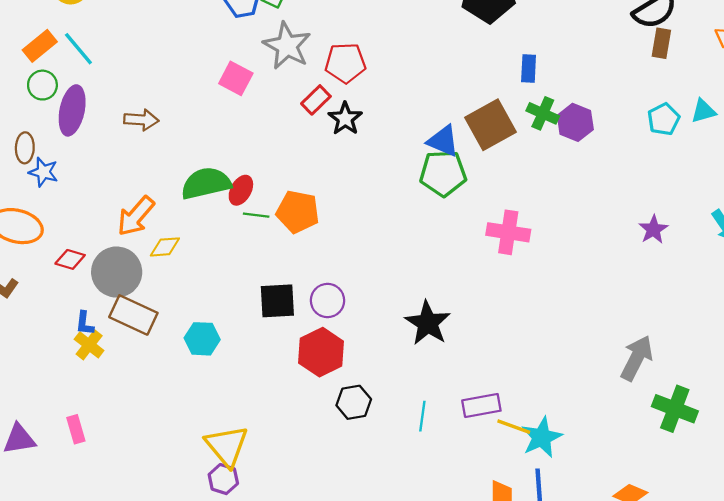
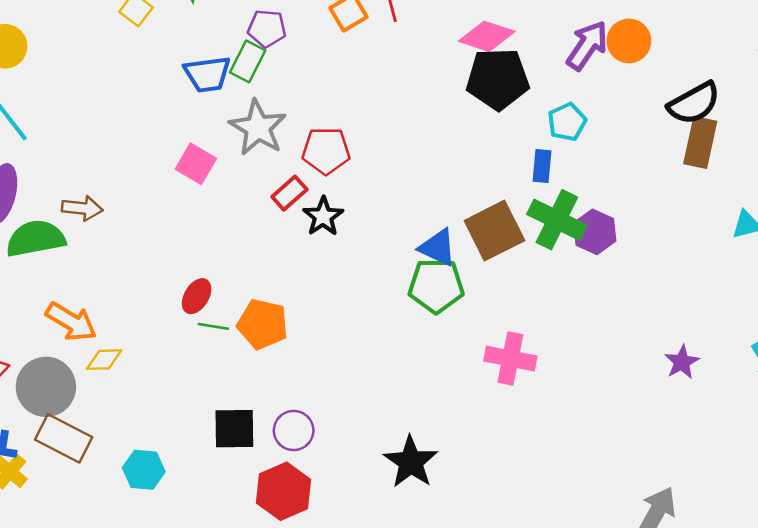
brown rectangle: (661, 43) -> (700, 142), size x1.4
green cross: (543, 113) -> (557, 220), size x1.5
cyan pentagon: (664, 119) -> (567, 122), moved
green semicircle: (206, 183) -> (36, 239), moved
orange arrow: (136, 216) -> (71, 322), turned -102

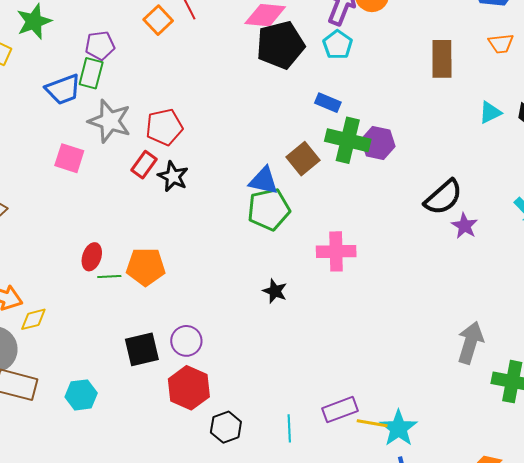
black semicircle: (694, 103) -> (443, 197), moved
cyan pentagon: (567, 122) -> (338, 45), moved
blue rectangle: (542, 166) -> (328, 103), turned -60
brown square: (494, 231) -> (303, 159), size x0.7
black star: (411, 462) -> (275, 291), moved, size x0.6

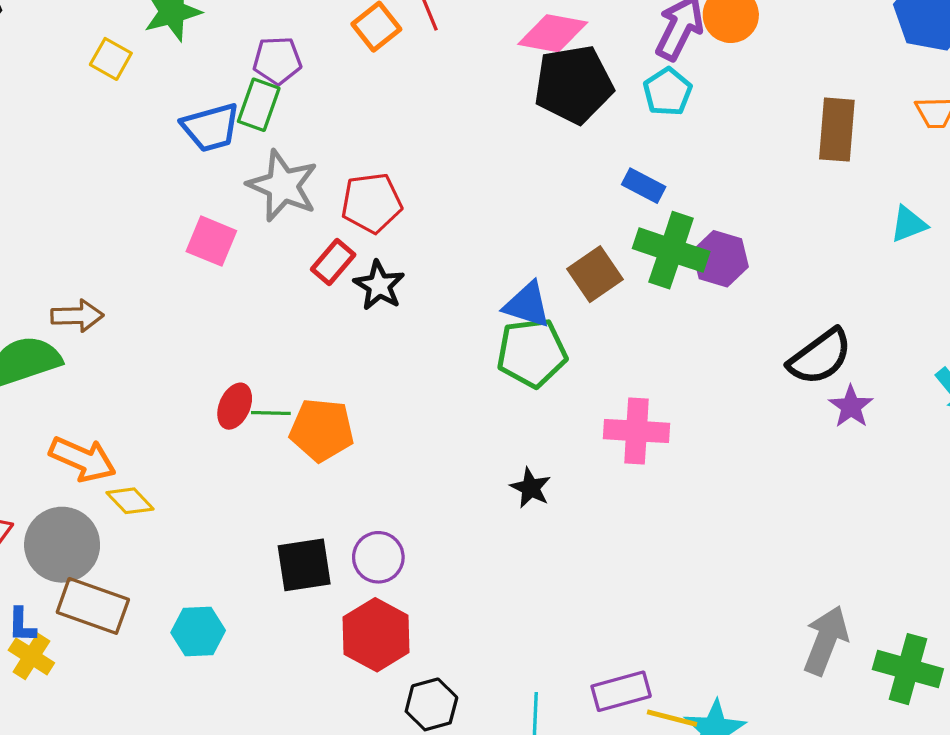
green line: (109, 277) -> (271, 413), moved
yellow diamond: (33, 319) -> (130, 501), turned 56
gray arrow: (470, 343) -> (826, 640), moved

